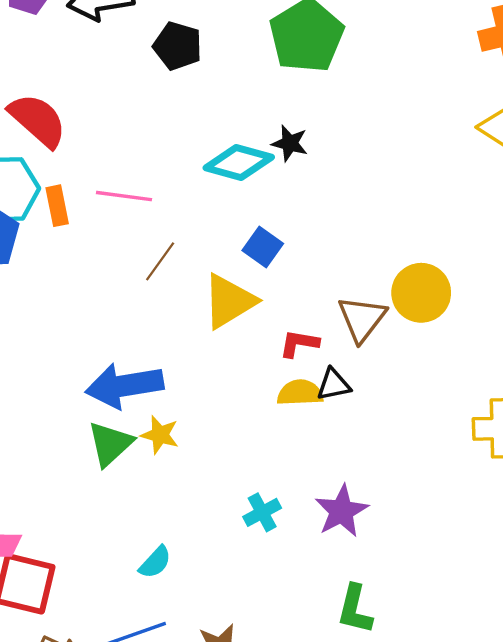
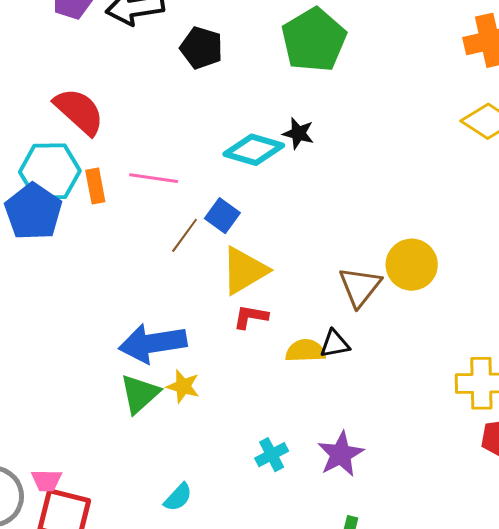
blue square: (263, 247) -> (222, 216), moved
red L-shape: (299, 343) -> (251, 317), moved

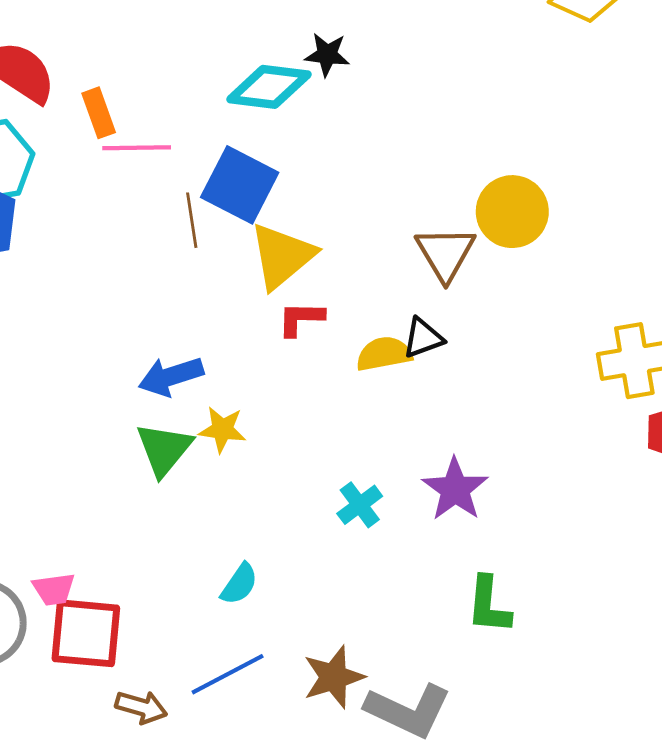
orange rectangle: (95, 186) -> (99, 113), moved
blue square: (222, 216) -> (240, 185), size x1.6
brown line: (185, 235) -> (192, 220), turned -36
blue arrow: (153, 343) -> (171, 376), size x0.7

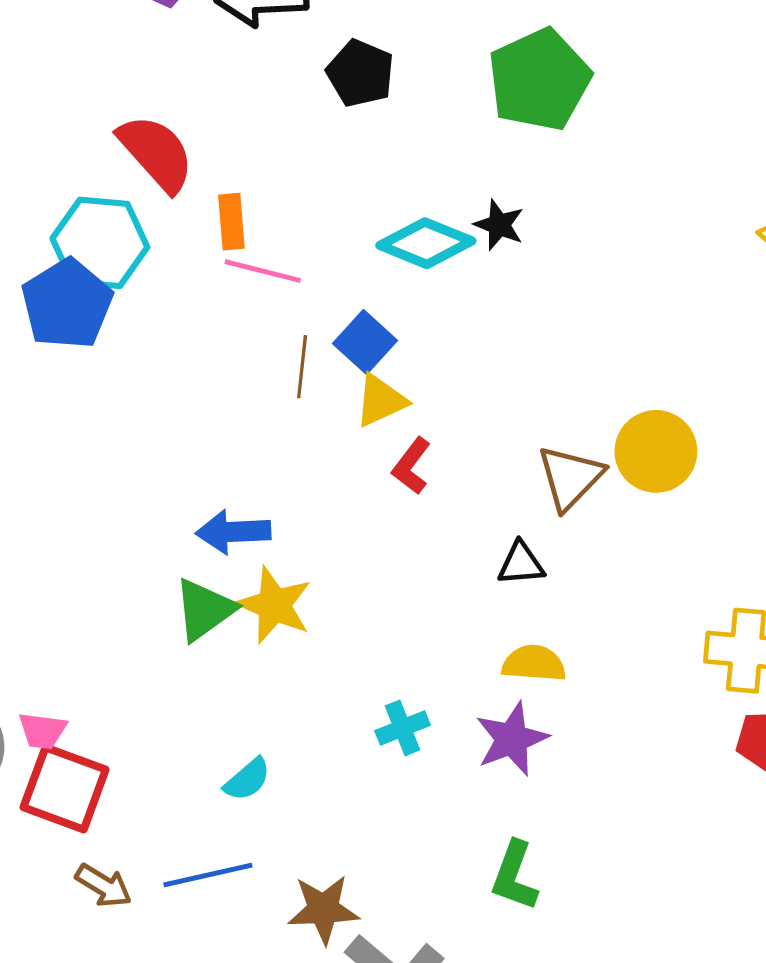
blue square: (240, 185) -> (365, 342), size x0.7
yellow triangle: (282, 256) -> (381, 400), moved, size x0.7
red L-shape: (301, 319) -> (411, 466), moved, turned -69
yellow semicircle: (384, 354) -> (534, 663), moved
yellow star: (222, 429) -> (274, 605), size x1.4

